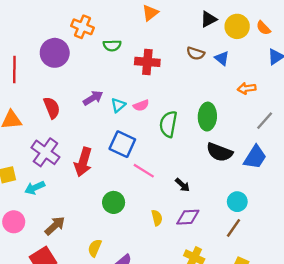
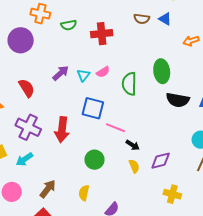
black arrow: (182, 185) -> (133, 145), moved
yellow semicircle: (95, 248) -> (84, 193), moved

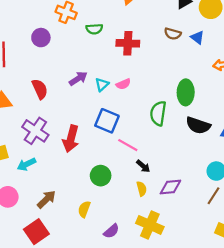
purple circle: (21, 40) -> (41, 38), size x0.7
green semicircle: (129, 84) -> (158, 113), moved
yellow cross: (172, 194) -> (150, 225), moved, size x1.4

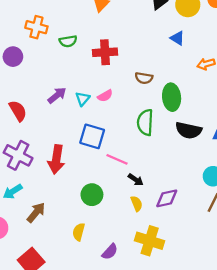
brown semicircle: (173, 34) -> (144, 78), moved
brown arrow: (46, 199) -> (36, 212), moved

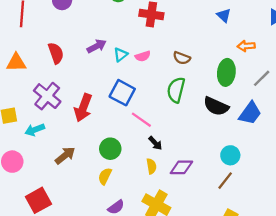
brown semicircle: (144, 78) -> (182, 58), moved
green ellipse: (172, 97) -> (226, 72), moved
brown arrow: (36, 212) -> (65, 155), moved
yellow semicircle: (79, 232) -> (105, 176), moved

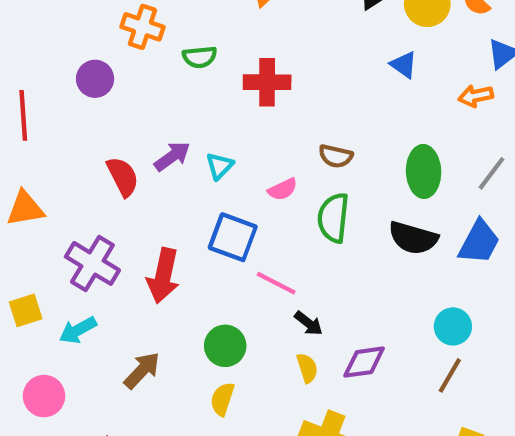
orange arrow: (246, 46) -> (476, 96), moved
red semicircle: (56, 53) -> (123, 177), moved
pink semicircle: (143, 56) -> (283, 189), moved

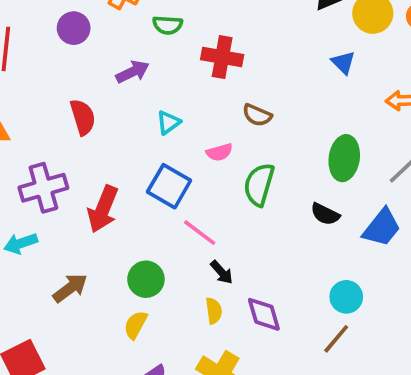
purple arrow: (172, 156) -> (133, 72), moved
brown semicircle: (336, 156) -> (257, 115), moved
black semicircle: (413, 238) -> (325, 214), size x0.7
purple cross: (92, 263) -> (43, 188), turned 33
purple diamond: (364, 362) -> (264, 314), turned 72

